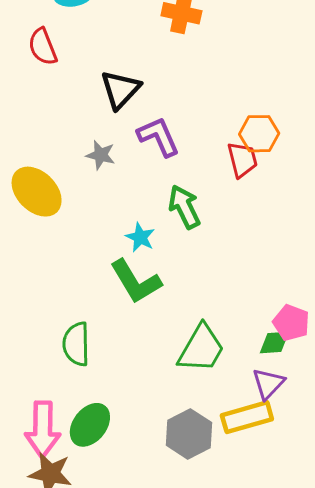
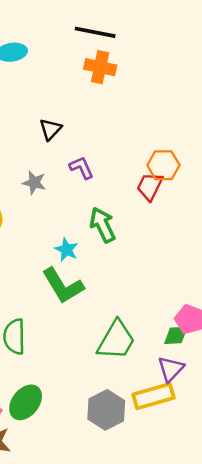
black triangle: (120, 89) -> (50, 129), size x0.7
purple L-shape: (159, 137) -> (81, 168), size x0.7
red trapezoid: (242, 160) -> (150, 186), turned -140

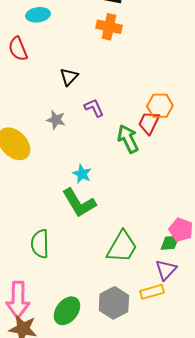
green arrow: (103, 225) -> (128, 139), moved
yellow rectangle: (153, 396) -> (152, 292), size x0.7
green ellipse: (26, 402) -> (67, 311), moved

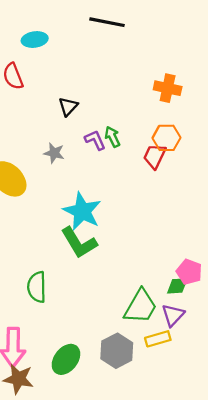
orange cross: (109, 27) -> (168, 88), moved
green arrow: (128, 139) -> (112, 137), moved, size x0.7
cyan star: (82, 174) -> (82, 211), size x1.8
green trapezoid: (122, 247) -> (141, 306), moved

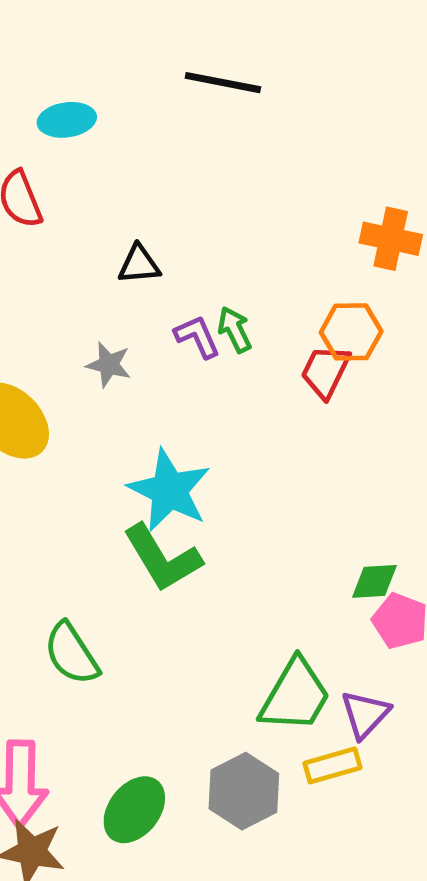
orange cross: (168, 88) -> (391, 239), moved
black triangle: (68, 107) -> (139, 264), turned 42
green diamond: (177, 286) -> (374, 581), moved
green semicircle: (37, 287) -> (71, 654), turned -32

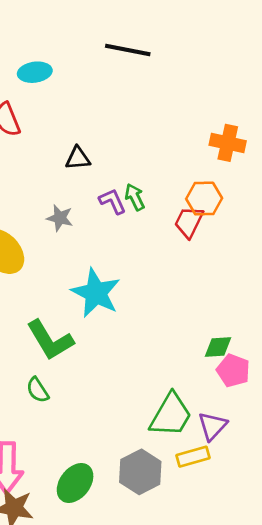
green L-shape: (162, 558) -> (50, 340), moved
green semicircle: (71, 654) -> (38, 390), size x0.7

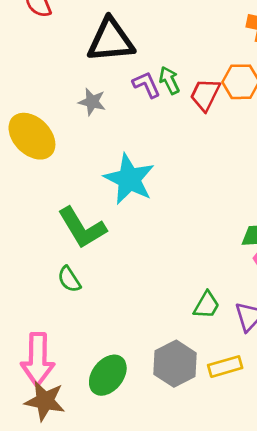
black triangle: (78, 158) -> (111, 40), size x1.8
red trapezoid: (189, 222) -> (205, 95), moved
green trapezoid: (171, 415) -> (207, 305), size x0.6
yellow rectangle: (193, 457) -> (225, 367), moved

